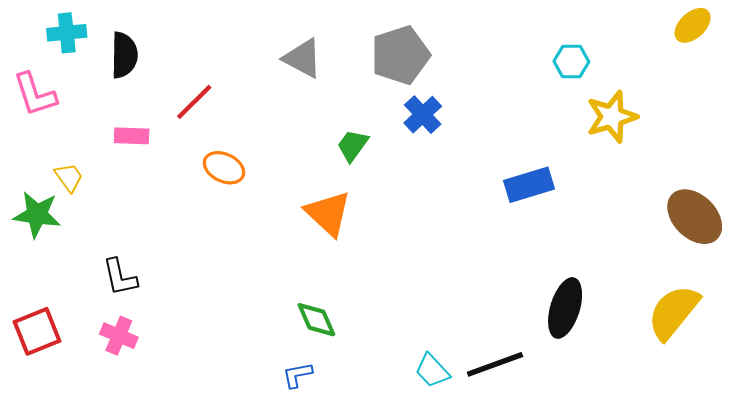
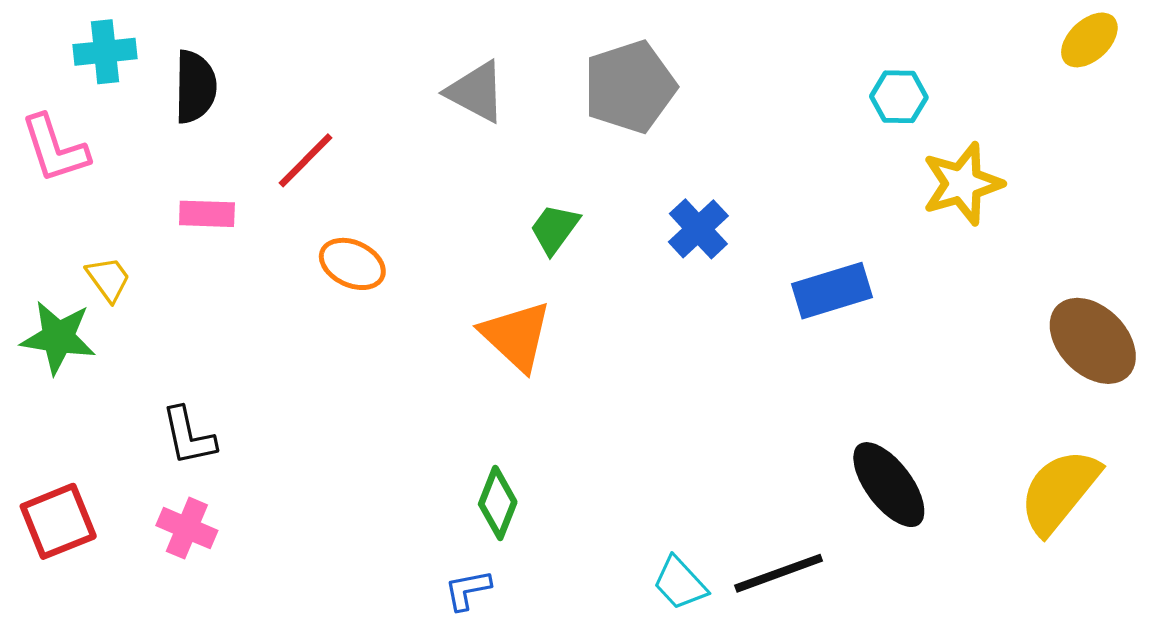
blue cross: (423, 115) -> (698, 229), moved
black ellipse: (565, 308) -> (889, 485), turned -54
green diamond: (316, 320) -> (498, 503), turned 45

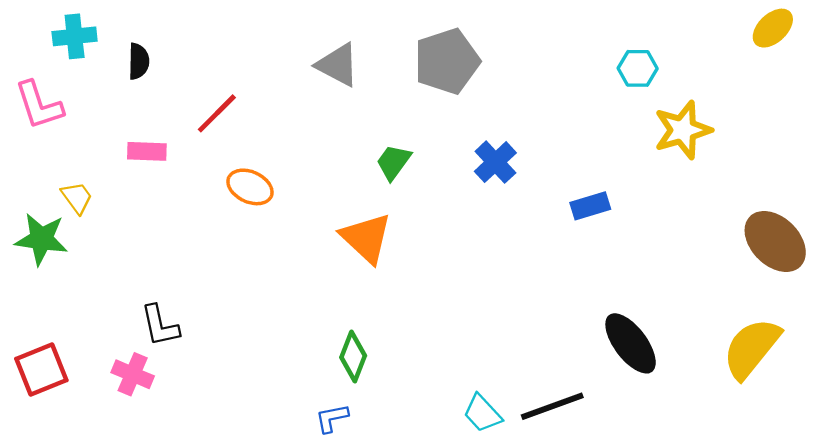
black semicircle: (195, 87) -> (139, 61), size x0.7
blue rectangle: (832, 291) -> (590, 206), size x0.7
black L-shape: (189, 436) -> (160, 326), moved

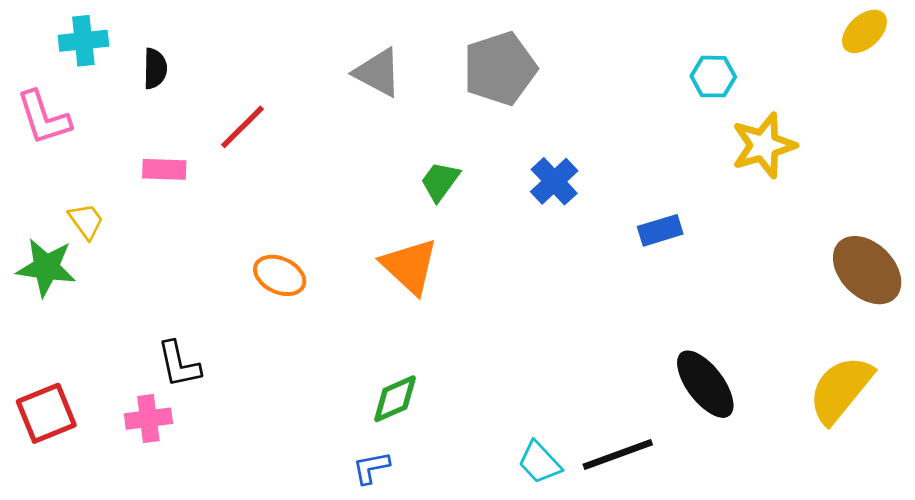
orange ellipse: (250, 187) -> (280, 275), moved
green diamond: (353, 356) -> (395, 399), turned 45
pink cross: (133, 374) -> (148, 419), turned -30

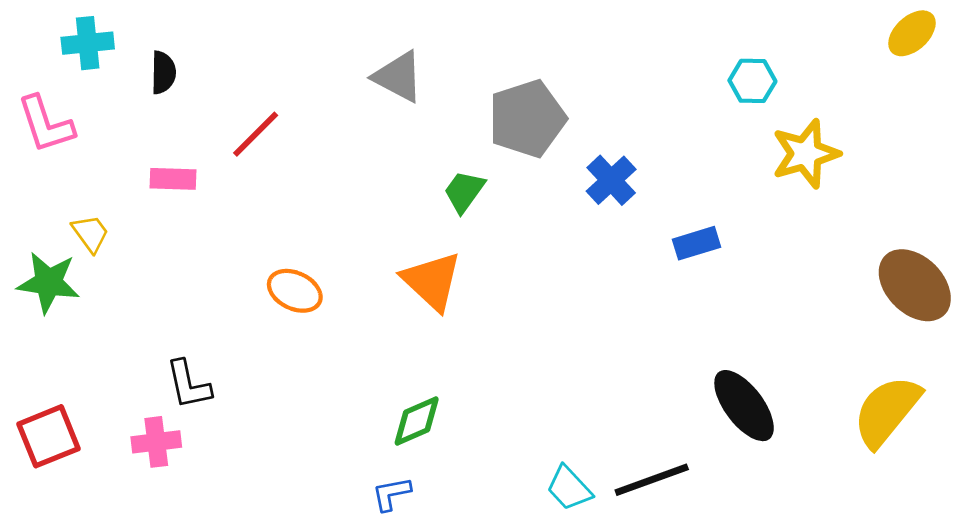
gray pentagon: (500, 69) -> (527, 119), moved
blue cross: (554, 181) -> (611, 180), moved

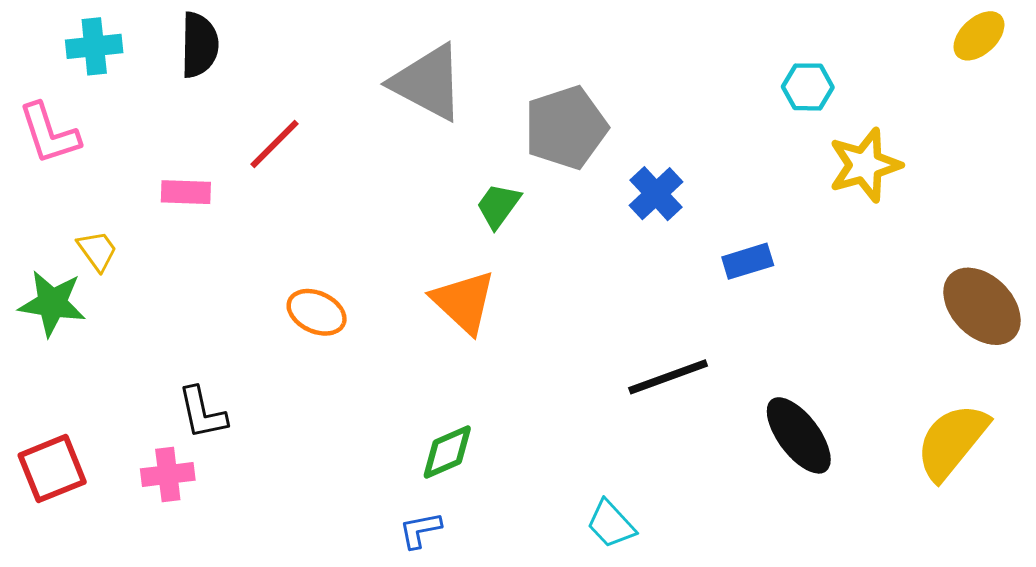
black semicircle: (163, 72) -> (199, 45), moved, size x1.4
gray triangle: (398, 77) -> (428, 82), size x1.4
black line: (652, 480) -> (668, 377), moved

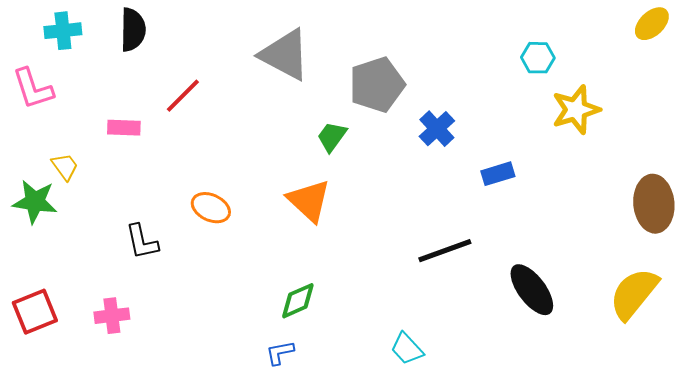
brown ellipse: (982, 306) -> (654, 204), turned 40
black L-shape: (202, 413) -> (142, 242), moved

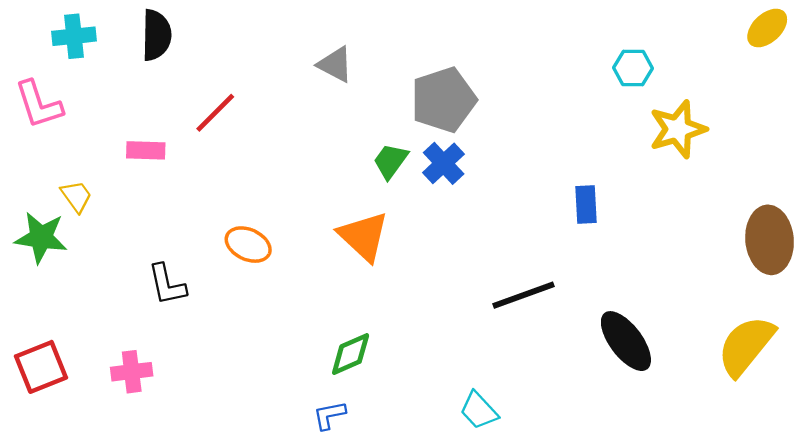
gray triangle: (285, 55) -> (335, 64), size x0.6
blue cross: (437, 129) -> (444, 163), moved
blue rectangle: (498, 174) -> (586, 205), turned -76

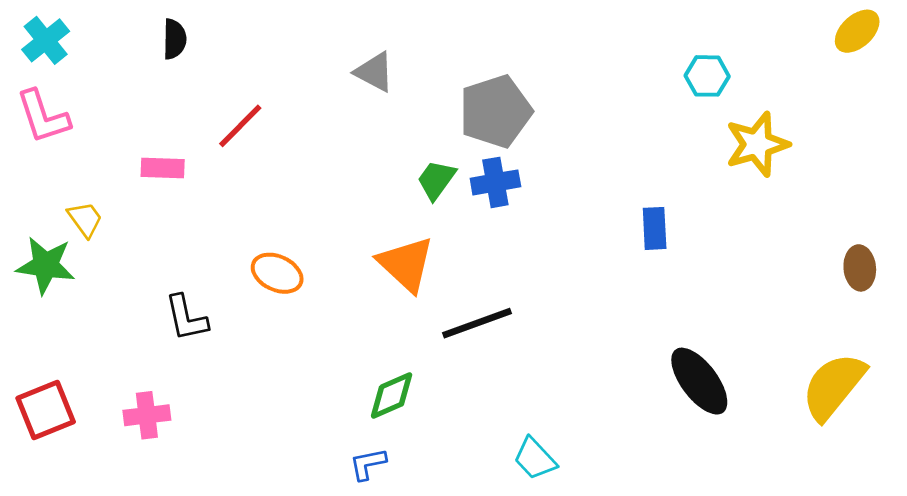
black semicircle: (156, 35) -> (174, 39), size x0.7
cyan cross: (74, 36) -> (46, 40), moved, turned -33
blue cross: (444, 163) -> (495, 182), turned 33
brown ellipse: (770, 240) -> (860, 268), size x0.6
black line: (524, 295) -> (477, 323), moved

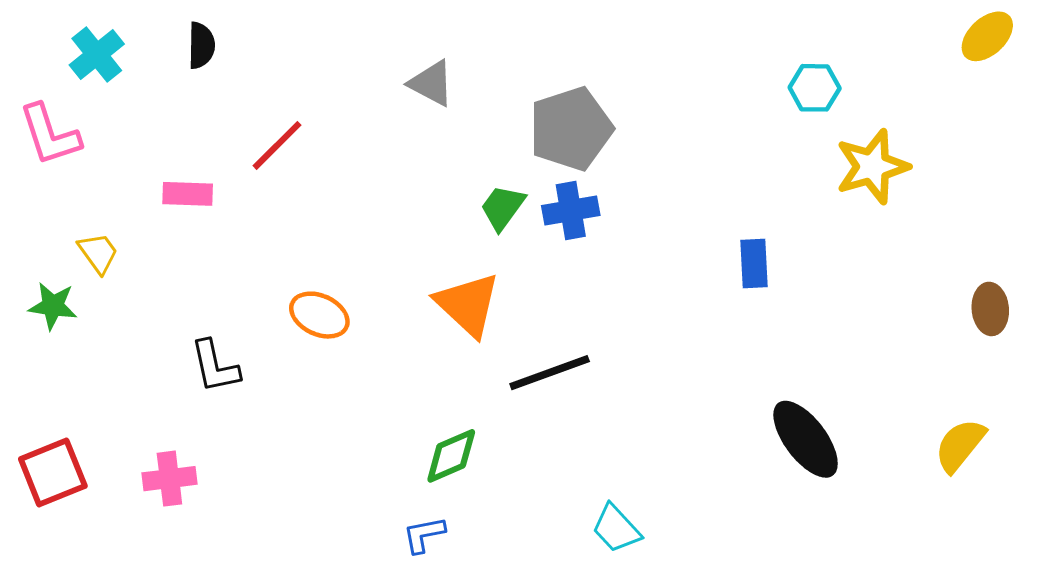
cyan cross: (46, 40) -> (97, 55), moved
green star: (46, 265) -> (53, 306), size x0.7
yellow semicircle: (833, 386) -> (960, 445), size x0.7

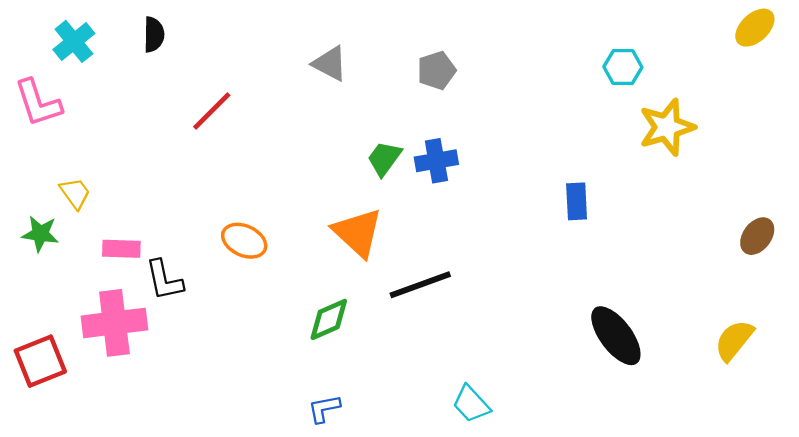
gray pentagon: (571, 129) -> (436, 70), moved, size x0.6
pink rectangle: (188, 194) -> (121, 249), moved
brown ellipse: (990, 309) -> (757, 236), turned 42
green diamond: (451, 456) -> (329, 319), moved
pink cross: (169, 479) -> (114, 323), moved, size x1.6

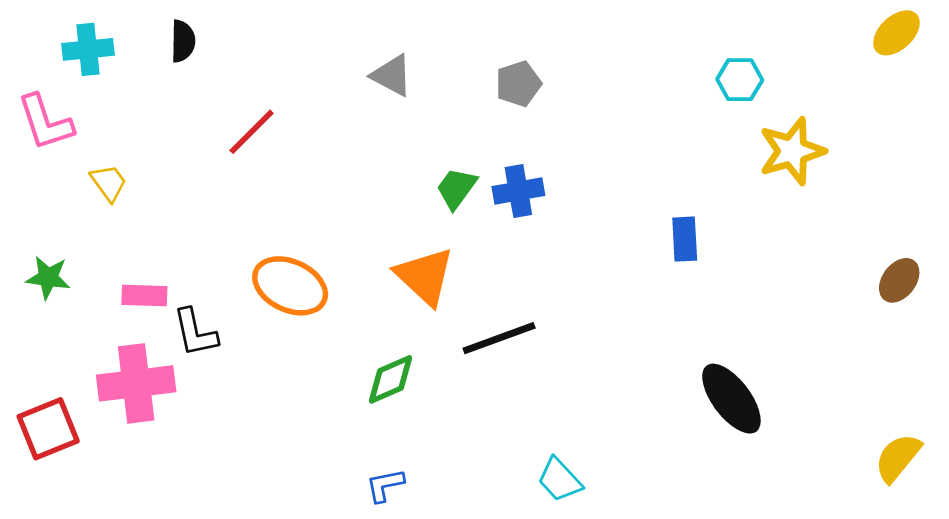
cyan cross: (74, 41) -> (88, 49), turned 33
yellow trapezoid: (75, 193) -> (109, 183), moved
orange ellipse: (244, 241) -> (290, 286), size x1.4
yellow semicircle: (734, 340) -> (898, 458), moved

